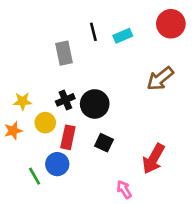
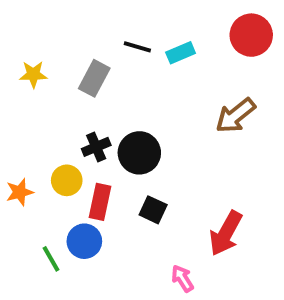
black line: (93, 32) -> (137, 47), turned -60
gray rectangle: (64, 53) -> (94, 78), turned 40
yellow star: (23, 101) -> (33, 74), moved

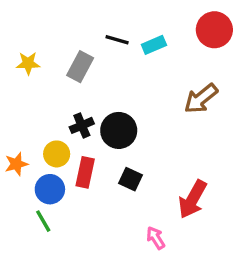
blue circle: (84, 241) -> (50, 189), moved

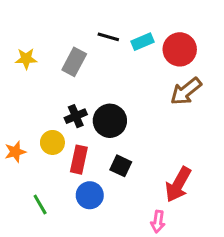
red circle: (214, 30) -> (180, 49), moved
blue circle: (50, 189) -> (90, 195), moved
pink arrow: (156, 238) -> (158, 222), moved, turned -140

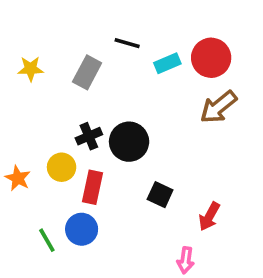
cyan rectangle: (142, 42) -> (167, 63), moved
orange star: (15, 152) -> (18, 178), turned -30
black square: (121, 166) -> (160, 195), moved
red arrow: (178, 184) -> (209, 216), size x0.7
blue circle: (90, 195) -> (82, 229), moved

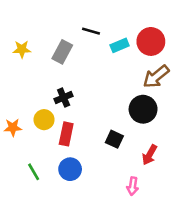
black circle: (129, 142) -> (143, 109), moved
orange star: (18, 178) -> (13, 127), turned -30
blue circle: (82, 229) -> (70, 169), moved

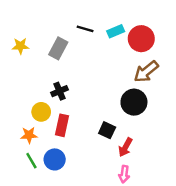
cyan rectangle: (120, 45) -> (116, 31), moved
orange star: (13, 127) -> (29, 135), moved
red arrow: (150, 155) -> (125, 147), moved
blue circle: (70, 169) -> (55, 159), moved

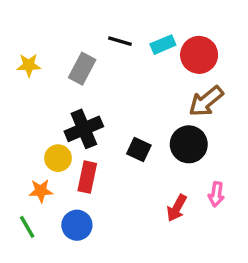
black cross: (59, 91) -> (84, 129), size x1.5
black square: (107, 130) -> (139, 149), moved
green line: (31, 161) -> (27, 227), moved
pink arrow: (124, 174) -> (216, 194), moved

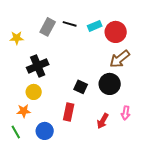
gray rectangle: (82, 69) -> (48, 27), moved
black cross: (84, 129) -> (38, 66), moved
red rectangle: (87, 177) -> (69, 112), moved

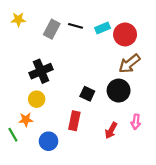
yellow star: (17, 38) -> (18, 19), moved
green line: (16, 132) -> (13, 135), moved

